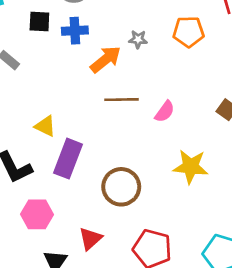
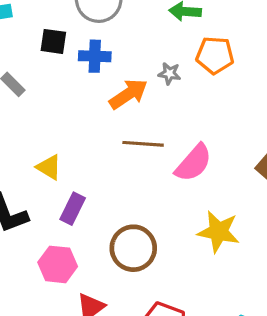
orange pentagon: (188, 32) -> (215, 55), moved
pink semicircle: (165, 112) -> (193, 163), size x1.5
purple rectangle: (68, 159) -> (73, 209), size x0.7
pink hexagon: (37, 214) -> (58, 264), moved

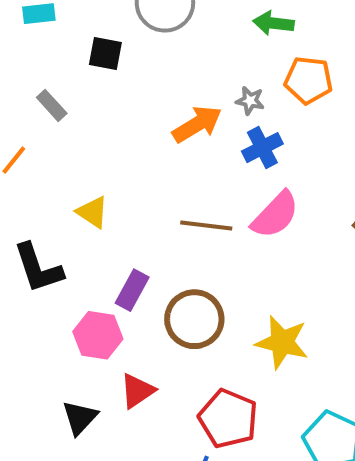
blue cross: (95, 56) -> (262, 148), moved, turned -32
brown line: (143, 144) -> (206, 226), moved
purple rectangle: (73, 209) -> (132, 290), moved
yellow star: (219, 232) -> (282, 342), moved

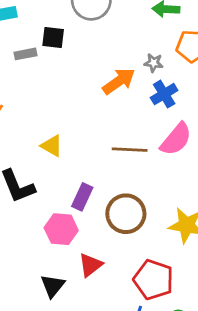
gray rectangle: (52, 105) -> (25, 54), moved, turned -55

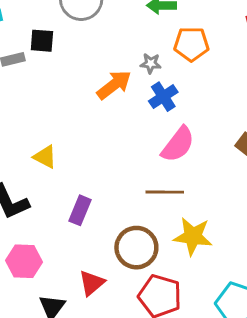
brown line: (130, 150) -> (165, 192), moved
brown circle: (126, 214) -> (136, 248), moved
pink hexagon: (61, 229) -> (24, 261), moved

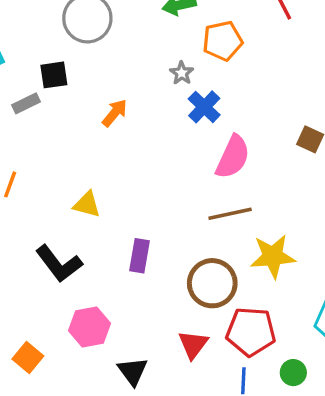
gray star: (151, 63) -> (182, 73), turned -30
orange arrow: (114, 85) -> (115, 113), moved, size x0.7
red triangle: (92, 283) -> (193, 344), moved

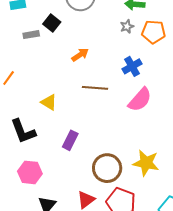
gray star: (182, 73) -> (127, 26), moved
black square: (54, 75) -> (52, 23), turned 30
brown line: (230, 214) -> (95, 88), moved

